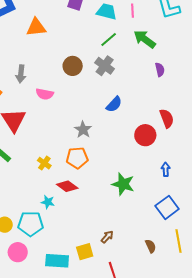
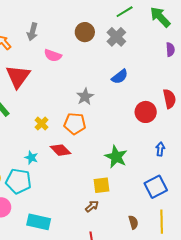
cyan star: (48, 202) -> (31, 158), moved
yellow square: (85, 252) -> (102, 185), moved

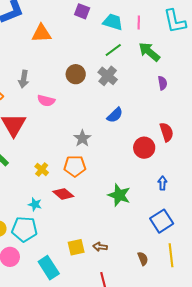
yellow square: (102, 185) -> (76, 247), moved
brown arrow: (92, 206) -> (100, 247), turned -128
cyan rectangle: (39, 222) -> (49, 268), turned 50

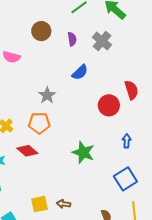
gray cross: (108, 76) -> (102, 41), moved
purple semicircle: (163, 83) -> (72, 39), moved

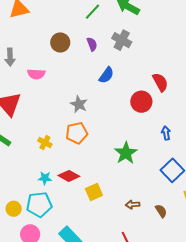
red diamond: (27, 151) -> (69, 176), moved
green star: (83, 152) -> (126, 153), turned 30
yellow square: (40, 204) -> (94, 192), moved
brown arrow: (64, 204) -> (133, 205), moved

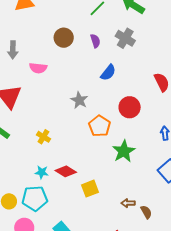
red circle: (141, 102) -> (130, 107), moved
orange pentagon: (77, 133) -> (100, 126), moved, turned -30
brown semicircle: (161, 211) -> (146, 212), moved

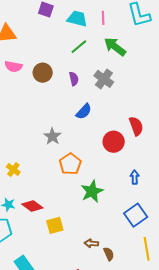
pink semicircle: (38, 68) -> (13, 66), moved
red circle: (130, 107) -> (114, 142), moved

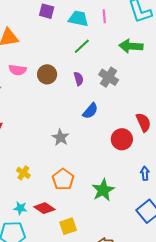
green arrow: (115, 47) -> (131, 46), moved, turned -30
orange pentagon: (70, 164) -> (63, 179), moved

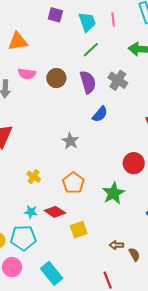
cyan trapezoid: (78, 19) -> (87, 22), turned 60
purple semicircle: (79, 79) -> (88, 82), size x1.6
red circle: (122, 139) -> (134, 163), moved

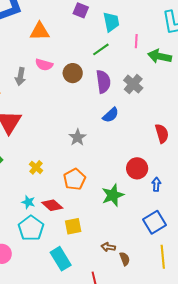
pink line: (113, 19) -> (136, 41), moved
green line: (91, 50) -> (101, 49), moved
cyan pentagon: (23, 238) -> (31, 228), moved, turned 30
cyan rectangle: (52, 273) -> (61, 259), moved

